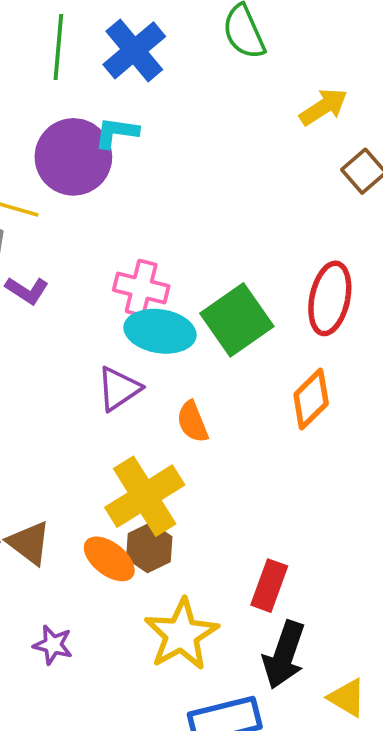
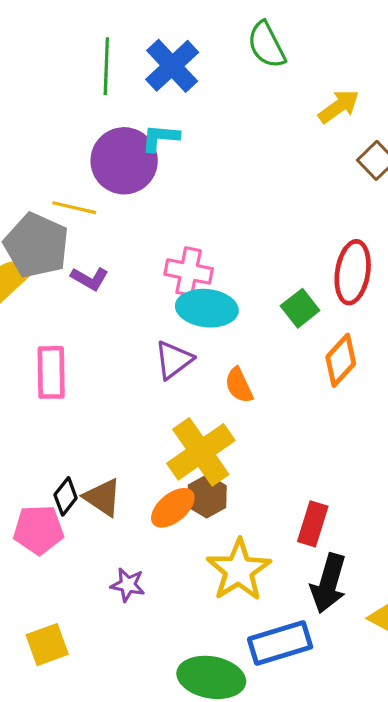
green square: (237, 320) -> (300, 308), moved, size x0.6
orange ellipse: (109, 559) -> (173, 508), turned -75

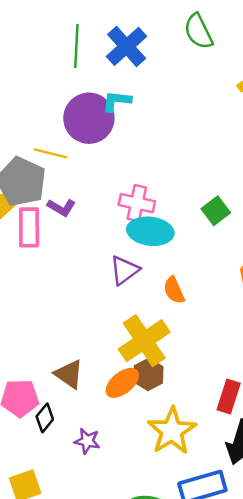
green square: (300, 308) -> (216, 211), moved
pink rectangle: (51, 372) -> (29, 227), moved
black diamond: (66, 496) -> (45, 418), moved

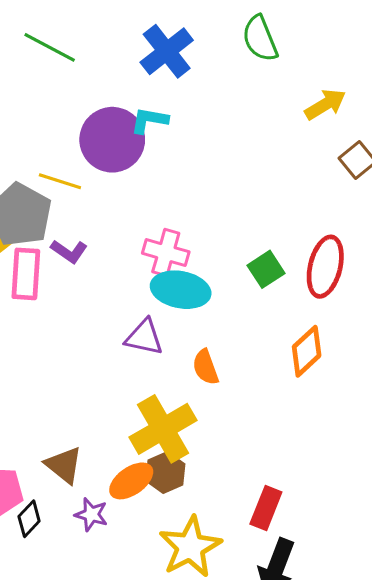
green line: (76, 46) -> (50, 47), moved, turned -69
purple triangle: (124, 270) -> (144, 337), turned 44
purple star: (87, 441) -> (91, 514), moved

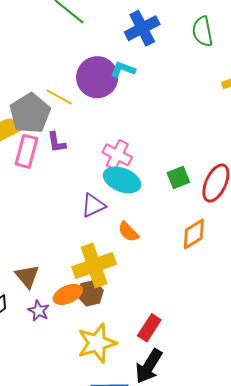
purple L-shape: (69, 251) -> (57, 142), turned 35
purple triangle: (144, 337) -> (93, 205), turned -48
orange semicircle: (205, 367) -> (128, 232), turned -35

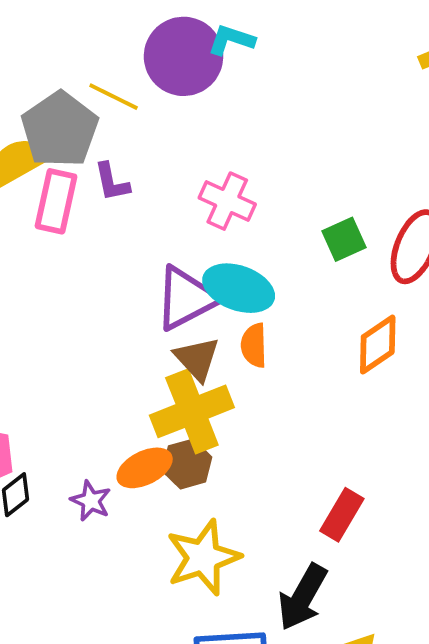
cyan ellipse: (122, 180) -> (239, 288), moved
purple triangle: (93, 205) -> (186, 298), size x1.4
orange semicircle: (128, 232) -> (254, 345), turned 45
brown triangle: (27, 276) -> (197, 359), moved
red rectangle: (149, 328) -> (342, 515), moved

